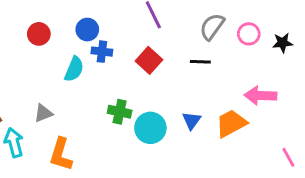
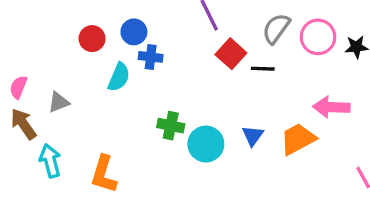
red circle: (39, 34) -> (92, 39), moved
pink circle: (249, 34) -> (318, 37), size x1.4
red square: (149, 60) -> (231, 54), moved
gray triangle: (43, 113) -> (59, 102), moved

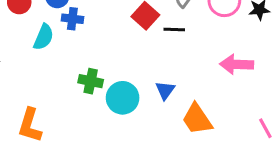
orange trapezoid: (298, 139) -> (197, 119), moved, turned -96

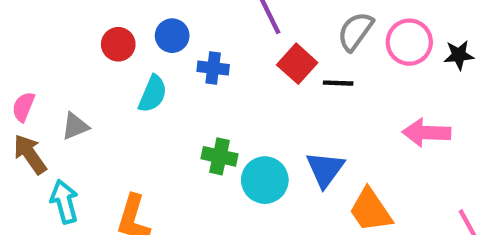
blue cross: (72, 19) -> (213, 68), moved
blue triangle: (165, 90) -> (325, 169), size x1.4

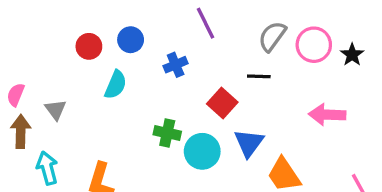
black star: (459, 55) -> (352, 55), turned -30
red square: (297, 64) -> (222, 103), moved
blue cross: (213, 68) -> (176, 65), moved, turned -30
gray triangle: (75, 126) -> (56, 110), turned -45
brown arrow: (30, 154) -> (21, 131), turned 36

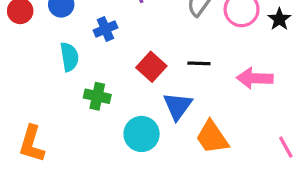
black line: (259, 76) -> (199, 63), moved
cyan semicircle: (116, 85) -> (69, 57), moved, turned -32
cyan circle: (202, 151) -> (142, 134), moved

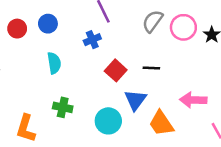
blue cross: (105, 29) -> (92, 40), moved
pink arrow: (255, 78) -> (193, 100), moved
green cross: (97, 96) -> (63, 107), moved

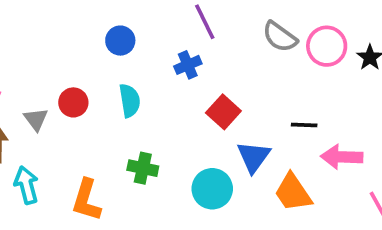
gray semicircle: (153, 21) -> (280, 37), turned -90
red circle: (17, 29) -> (73, 102), moved
black line: (151, 68) -> (304, 125), moved

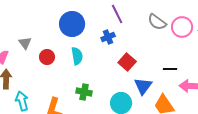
blue circle: (120, 41) -> (72, 24), size x1.6
gray triangle: (36, 119) -> (25, 43), moved

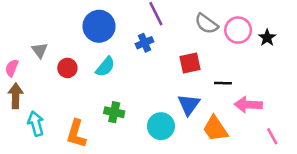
cyan semicircle: (77, 56) -> (105, 67), turned 48
red square: (127, 62) -> (190, 63), moved, turned 36

